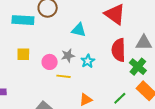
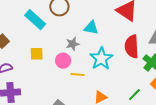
cyan rectangle: (23, 20) -> (35, 20), turned 40
gray star: (68, 56) -> (73, 44), moved
cyan star: (88, 61) -> (101, 59), size x1.6

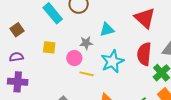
cyan triangle: (91, 28) -> (107, 30), turned -35

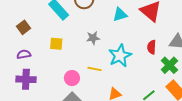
cyan triangle: (107, 30) -> (120, 15), moved
red semicircle: (144, 54) -> (152, 47), size x0.6
pink circle: (74, 58) -> (72, 78), moved

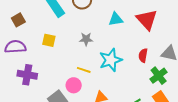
purple semicircle: (24, 54) -> (15, 47), size x1.5
pink circle: (72, 78) -> (74, 85), moved
purple cross: (26, 79) -> (27, 75), moved

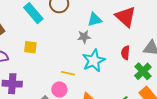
gray star: (86, 39) -> (84, 37), moved

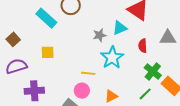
cyan triangle: (95, 20) -> (120, 28), moved
green cross: (143, 71) -> (153, 71), moved

